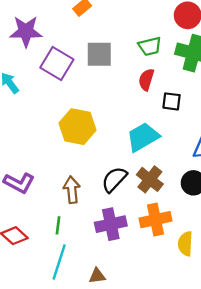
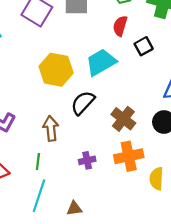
black square: (172, 101) -> (144, 46), turned -36
cyan trapezoid: (143, 137) -> (101, 62), moved
black semicircle: (114, 179) -> (83, 103), moved
purple cross: (111, 224) -> (87, 160), size x0.6

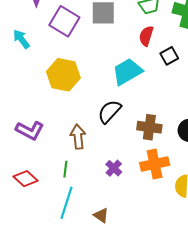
yellow hexagon: (56, 70) -> (63, 75), moved
brown cross: (123, 119) -> (149, 127), turned -30
purple cross: (87, 160) -> (114, 168), turned -35
brown triangle: (74, 208) -> (101, 215), turned 42

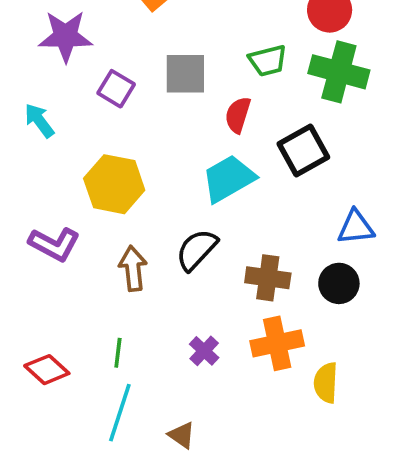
purple square: (64, 21) -> (116, 89), size x0.7
red semicircle: (146, 36) -> (238, 115), moved
black square: (169, 56) -> (303, 150), size x1.5
purple L-shape: (30, 130) -> (54, 244), moved
brown arrow: (78, 137) -> (133, 268), moved

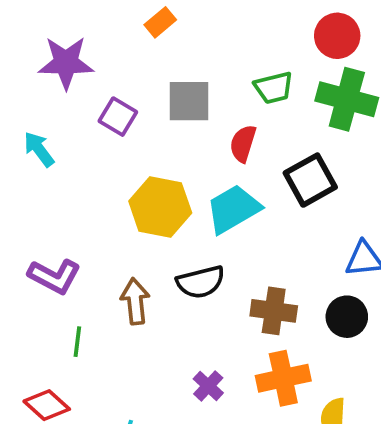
yellow hexagon: (114, 184) -> (160, 207), moved
black semicircle: (197, 250) -> (201, 282), turned -147
green line: (118, 353) -> (77, 342), moved

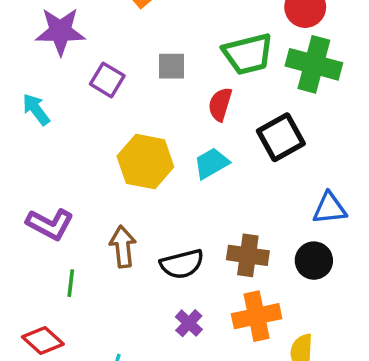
green trapezoid: (274, 88) -> (248, 54), size x1.4
gray square: (189, 101) -> (171, 66), size x0.7
cyan trapezoid: (233, 209) -> (211, 163), size x0.7
black semicircle: (201, 282) -> (182, 264), moved

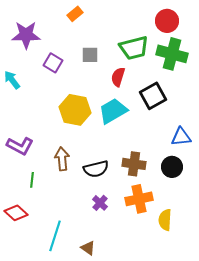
cyan trapezoid: (211, 163) -> (113, 111), size x1.4

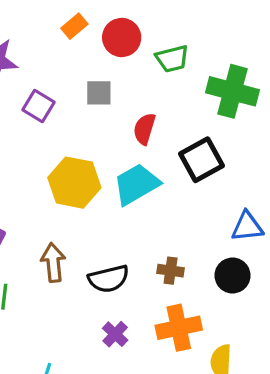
red circle: (167, 21) -> (122, 37), moved
green trapezoid: (134, 48) -> (172, 59), moved, size x0.7
brown cross: (134, 164) -> (171, 271), size x0.7

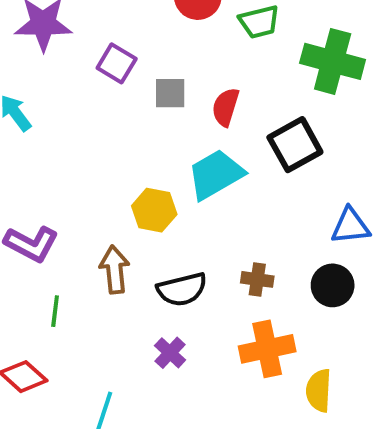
gray square: (99, 93) -> (170, 93), moved
purple square: (39, 106) -> (117, 63), moved
yellow hexagon: (74, 183) -> (154, 210), moved, size x0.7
purple cross: (115, 334) -> (170, 353), moved

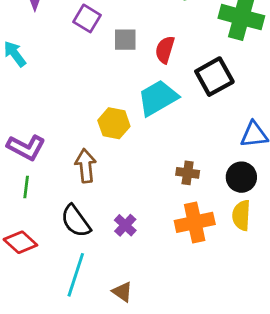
black semicircle: (182, 289) -> (76, 221), moved, turned 68
green line: (55, 311) -> (26, 187), moved
yellow semicircle: (319, 390) -> (241, 215), moved

